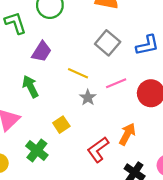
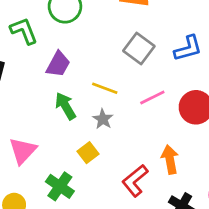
green arrow: (30, 86) -> (66, 106), moved
gray star: (88, 98) -> (103, 119), moved
orange arrow: (127, 134) -> (170, 159), turned -35

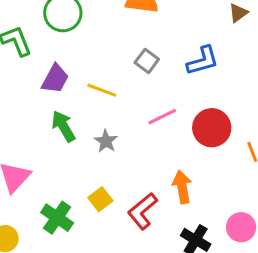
gray square: (139, 49) -> (147, 61), size x0.7
yellow line: (105, 88) -> (102, 90), moved
yellow square: (88, 153) -> (100, 199), moved

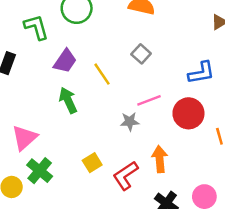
blue L-shape: (203, 61) -> (201, 73), moved
yellow line: (102, 90) -> (102, 74), turned 30
gray star: (106, 141) -> (130, 122), moved, turned 30
green cross: (57, 218) -> (40, 171), moved

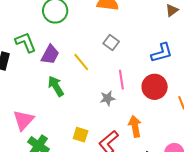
green L-shape: (36, 27) -> (26, 42), moved
pink line: (149, 100) -> (121, 80), turned -72
yellow square: (92, 163) -> (81, 135), turned -35

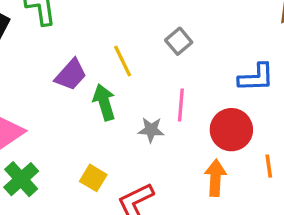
purple trapezoid: (50, 55) -> (71, 75), moved
green arrow: (56, 86) -> (104, 102), moved
orange arrow: (135, 126) -> (215, 178), moved

